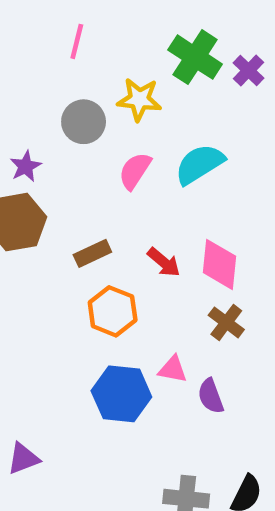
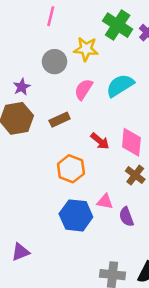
brown rectangle: (92, 253) -> (60, 120), moved

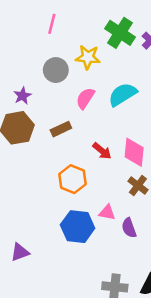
purple triangle: (20, 252) -> (20, 252), moved

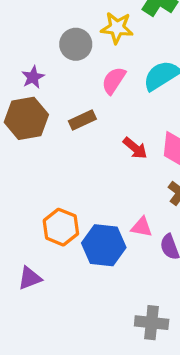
orange hexagon: (72, 179) -> (61, 227), moved

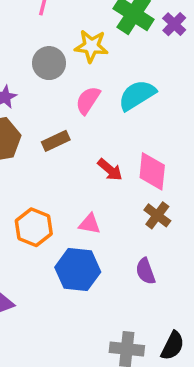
orange hexagon: (61, 227) -> (34, 227), moved
pink triangle: (142, 227) -> (90, 224), moved

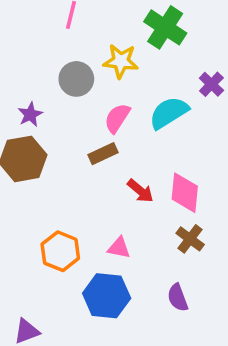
purple cross: (174, 24) -> (211, 84), moved
brown rectangle: (56, 141) -> (103, 154), moved

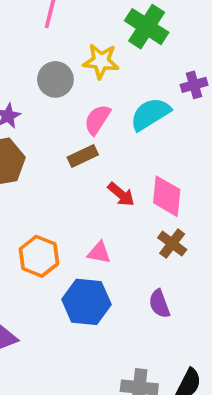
purple cross: (211, 84) -> (194, 85), turned 30

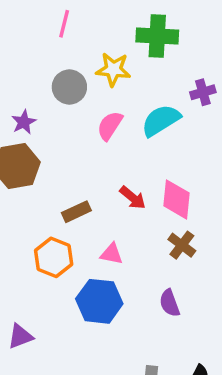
green cross: (147, 27) -> (157, 36), turned -30
brown rectangle: (83, 156) -> (76, 212), moved

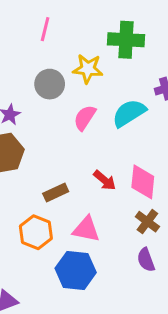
pink triangle: (112, 254) -> (86, 229), size x1.4
purple semicircle: (170, 303) -> (146, 260), moved

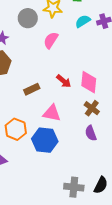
cyan semicircle: (129, 113) -> (83, 21), moved, size x0.7
orange hexagon: (36, 232) -> (16, 129), moved

